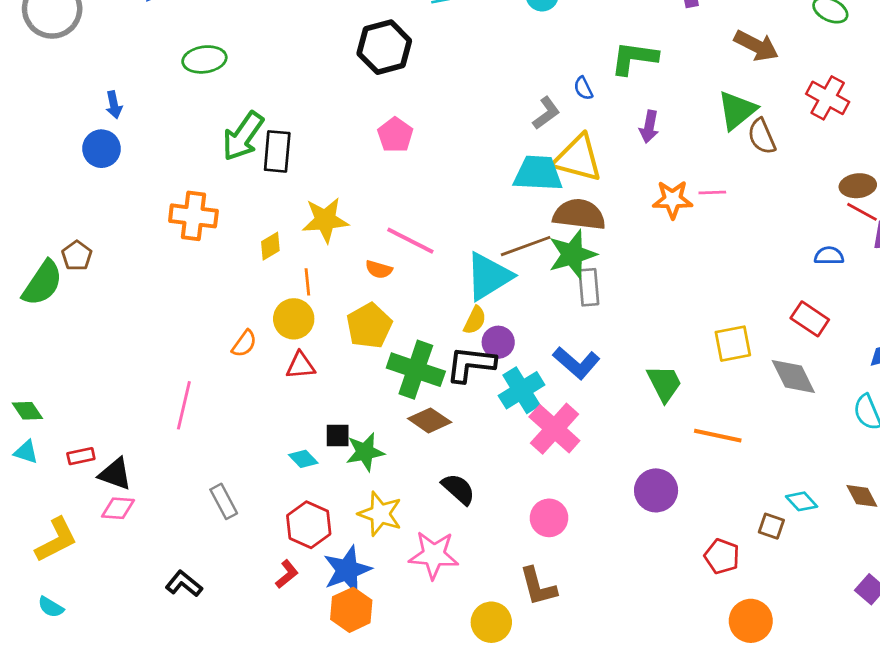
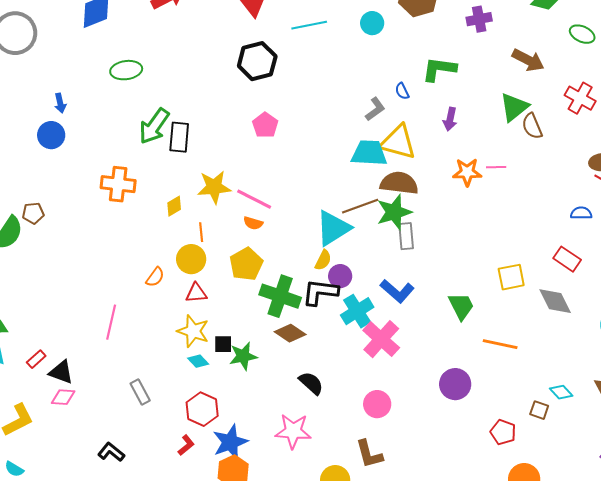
pink line: (410, 241) -> (254, 199), moved
brown pentagon: (77, 256) -> (33, 213), turned 30
red rectangle: (81, 456) -> (36, 359), turned -30
yellow star: (380, 514) -> (193, 331), moved

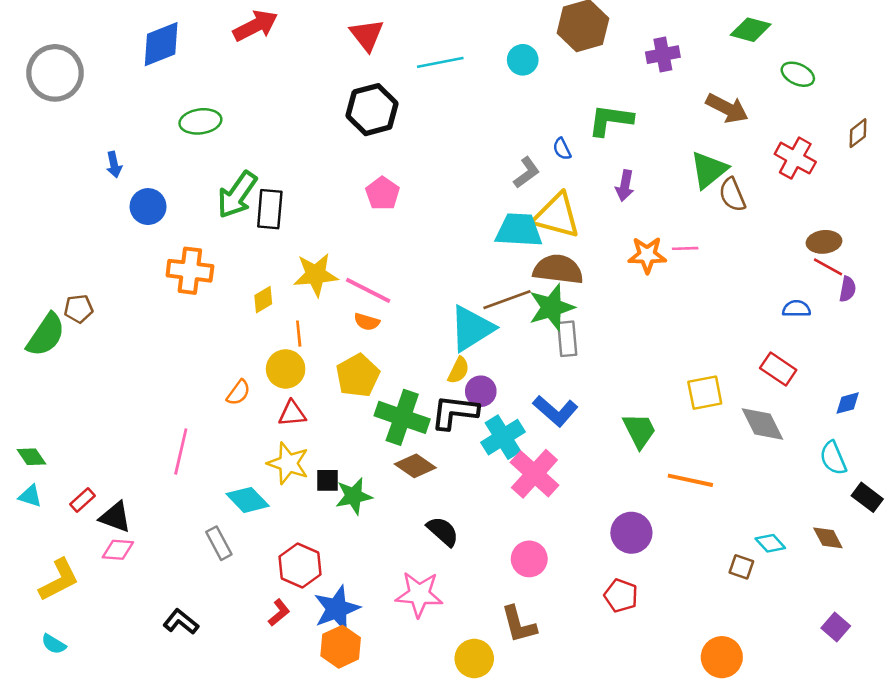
blue circle: (51, 135) -> (148, 207), moved
cyan diamond: (198, 361) -> (248, 500), moved, size x1.5
red pentagon: (503, 432) -> (621, 596), moved

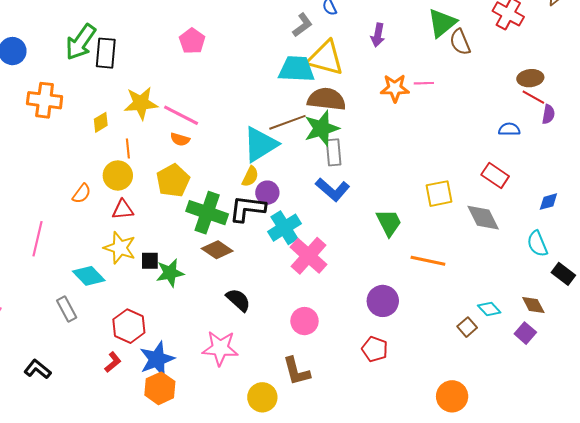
blue L-shape: (555, 411) -> (333, 190), moved
brown square: (741, 567) -> (467, 327), turned 30
purple square: (836, 627) -> (525, 333), moved

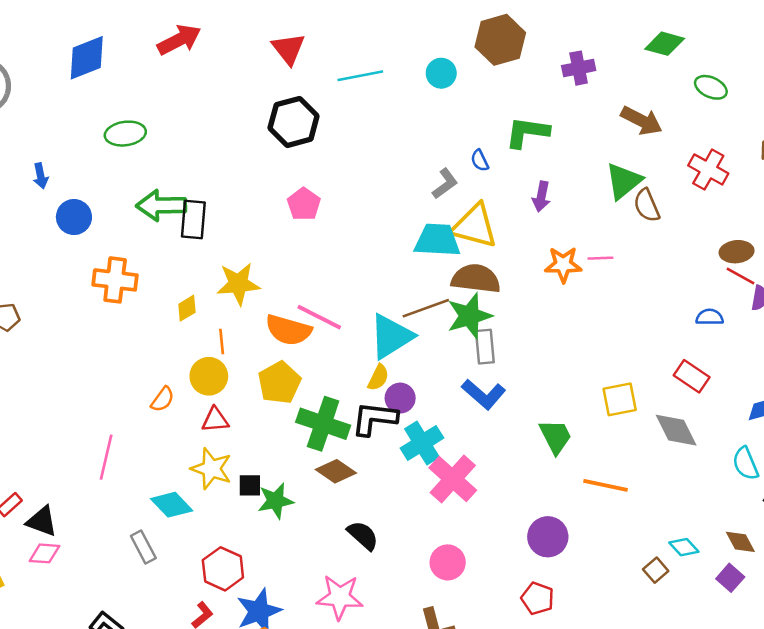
green arrow: (81, 42) -> (161, 205), turned 54
pink line: (181, 115) -> (319, 317), moved
orange semicircle: (180, 139) -> (288, 330), size x1.8

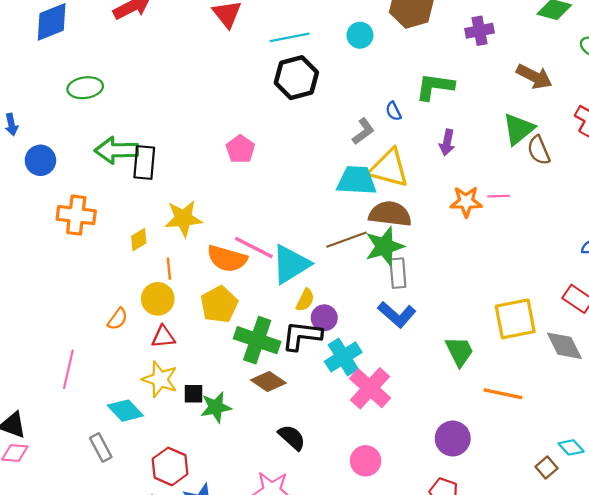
black hexagon: (294, 122) -> (296, 78), moved
cyan triangle: (391, 336) -> (291, 264), moved
yellow square: (620, 399) -> (515, 319), size x1.4

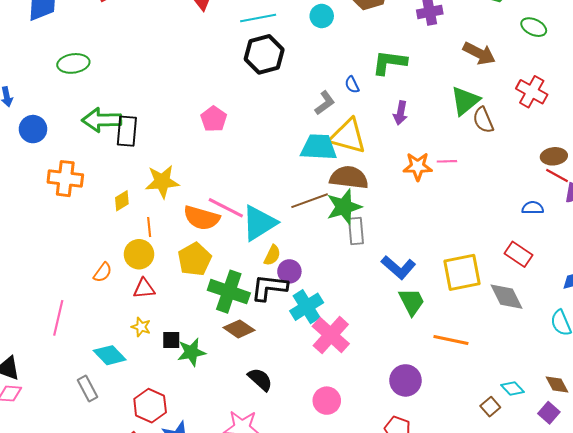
blue L-shape: (397, 314) -> (398, 267), moved
yellow star: (160, 379) -> (141, 327), size x0.6

